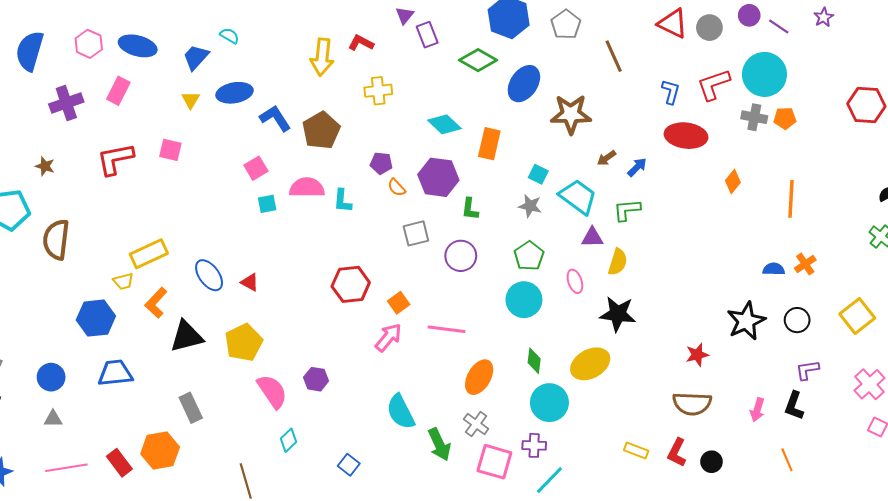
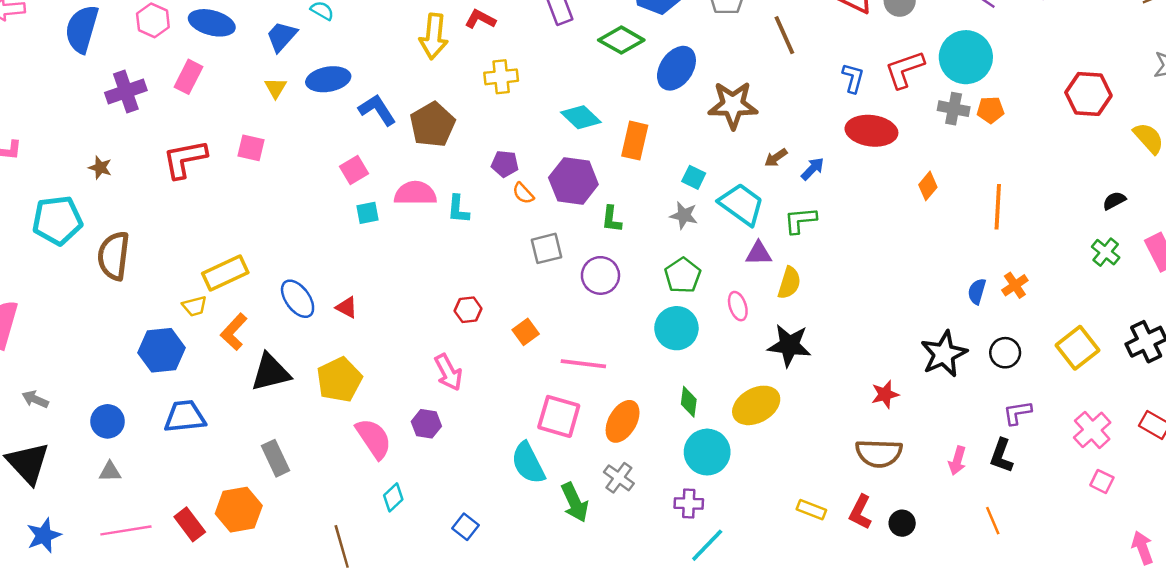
blue semicircle: (774, 269) -> (977, 291), turned -75
red hexagon: (351, 284) -> (468, 310), size x0.6
pink arrow: (388, 337) -> (448, 372), moved, turned 112
pink square: (494, 462) -> (559, 416), moved

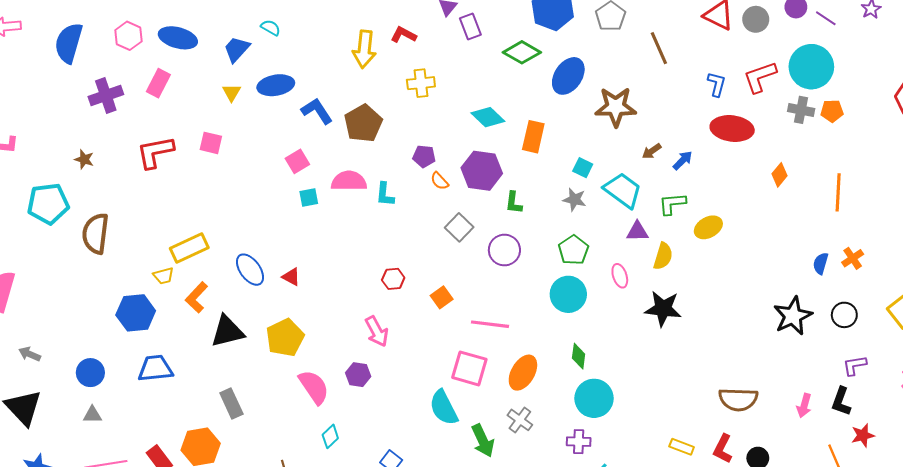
gray square: (547, 248) -> (459, 227), turned -32
red star: (885, 394) -> (863, 435), moved
yellow ellipse: (756, 405) -> (708, 227), moved, size x0.7

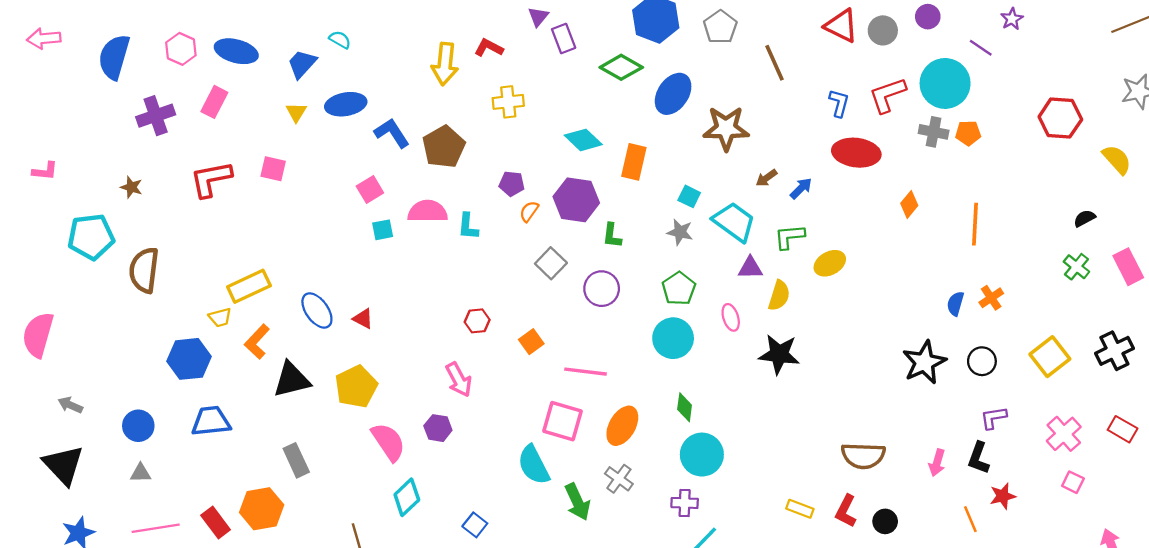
purple line: (826, 18) -> (981, 48), moved
orange semicircle: (440, 181) -> (529, 211), turned 78
cyan diamond: (330, 436) -> (407, 497), size x1.4

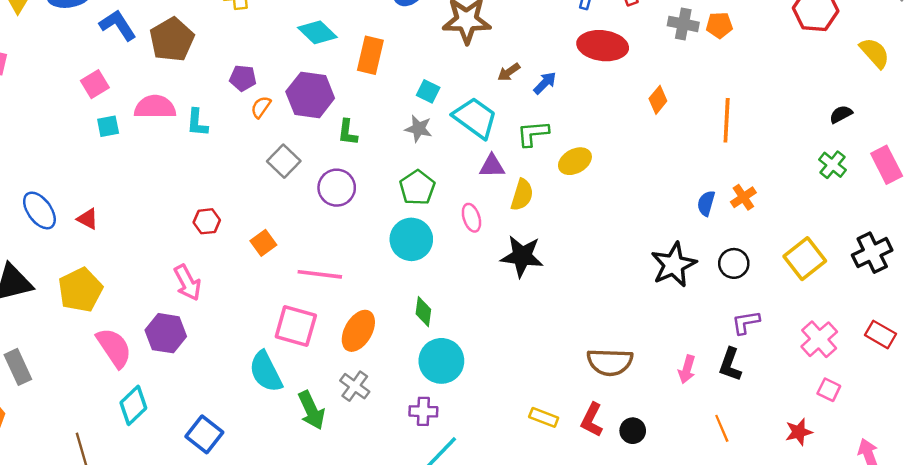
purple hexagon: (438, 428) -> (166, 333), size x1.4
red star: (1003, 496) -> (799, 432), moved
blue square: (475, 525) -> (204, 434), size x1.4

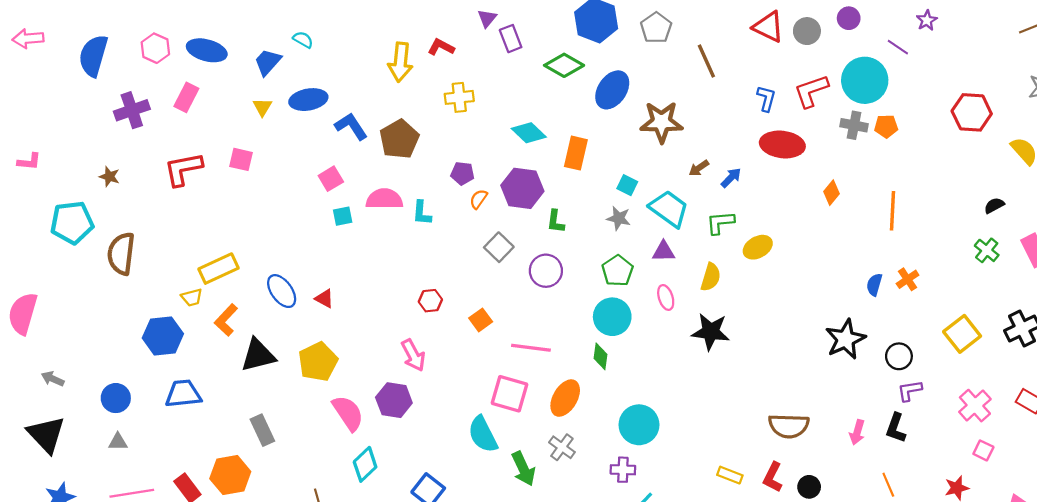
purple triangle: (492, 166) -> (664, 251), moved
black circle: (734, 263) -> (899, 356), moved
green diamond: (423, 312) -> (600, 356), moved

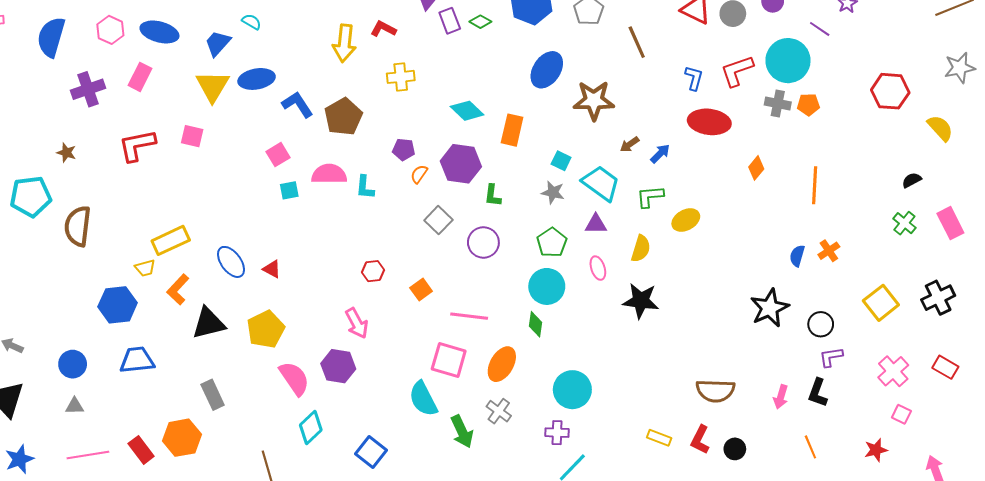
green diamond: (564, 65) -> (480, 22), moved, size x0.6
yellow triangle: (262, 107) -> (213, 86), size x1.8

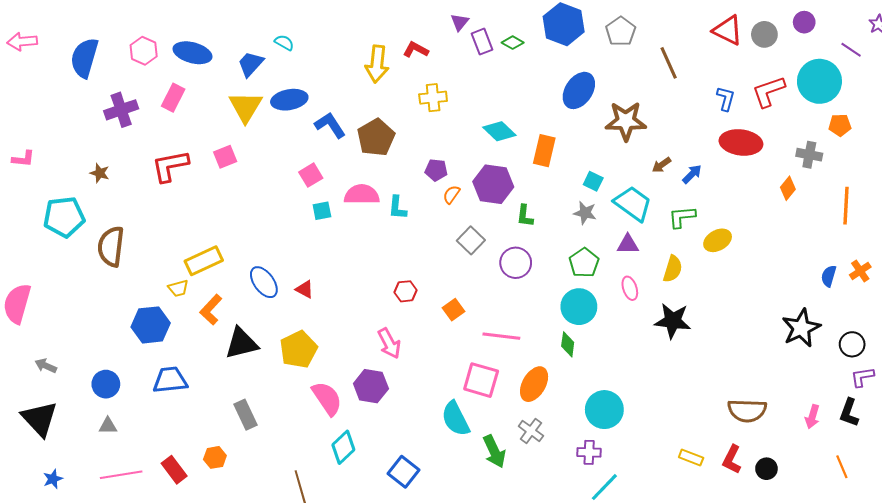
gray cross: (778, 104) -> (809, 155), moved
pink square: (192, 136) -> (225, 157), turned -35
orange hexagon: (182, 438) -> (215, 457), size x0.6
blue star: (19, 459) -> (53, 479), size x0.7

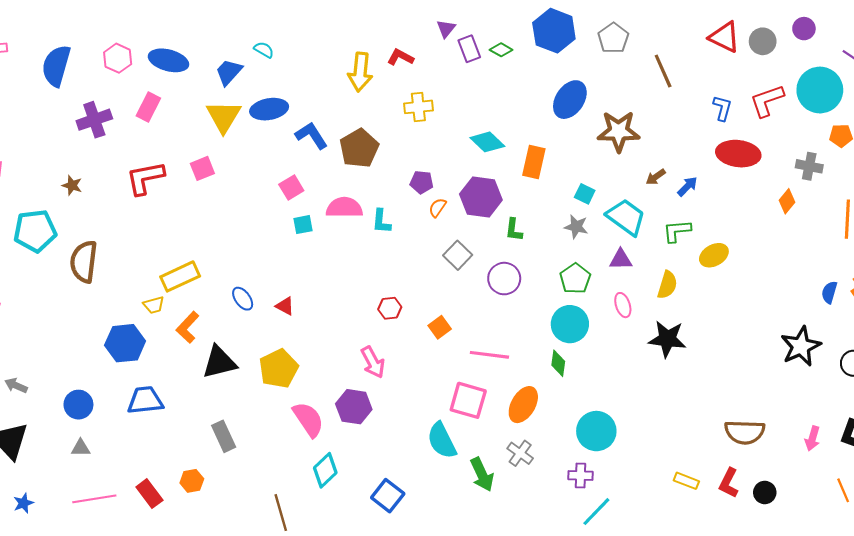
blue ellipse: (264, 282) -> (243, 299), size x0.7

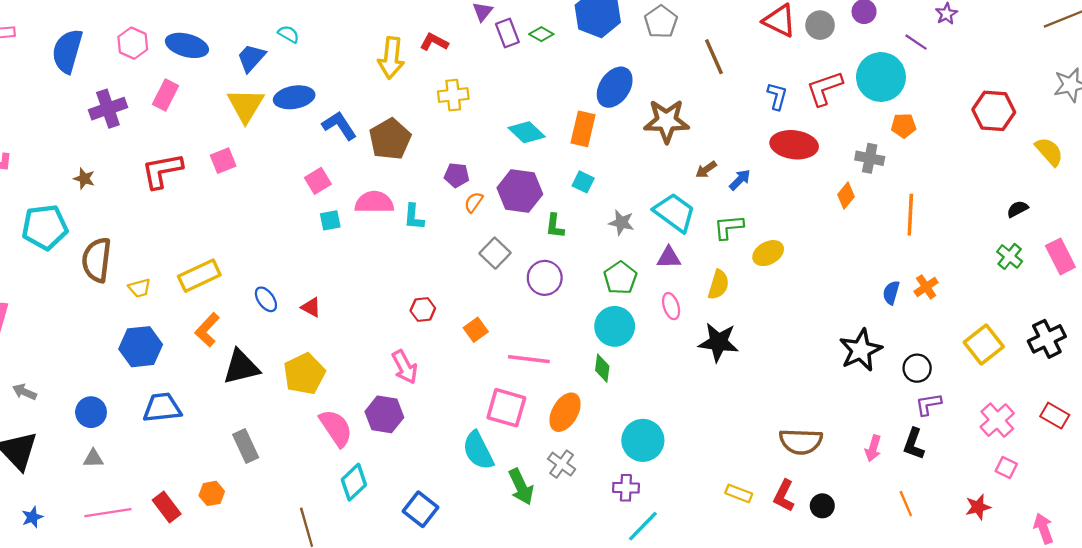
orange rectangle: (534, 162) -> (583, 129), moved
cyan square: (585, 194) -> (583, 182), moved
yellow trapezoid: (154, 305) -> (140, 288), moved

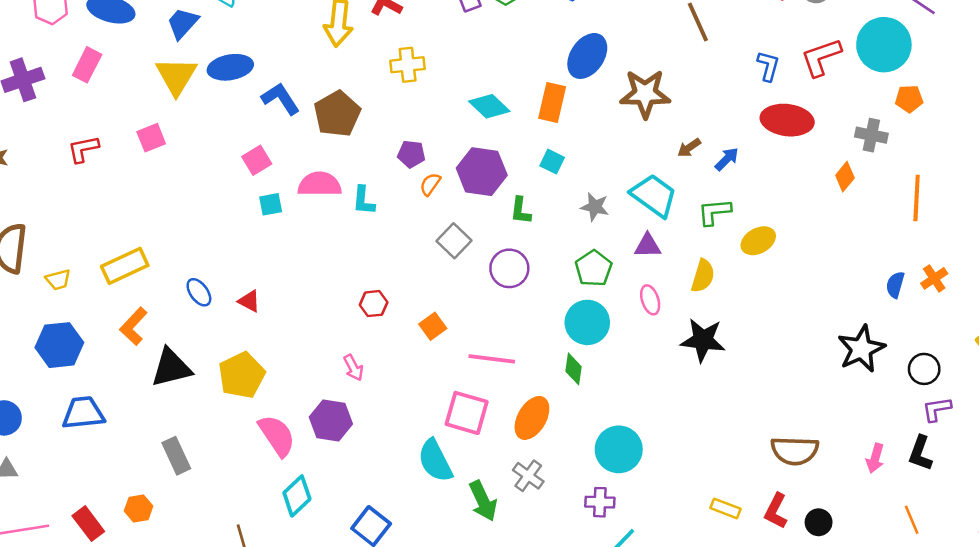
red L-shape: (162, 171) -> (83, 149), size x0.7
pink arrow: (405, 367) -> (354, 368), size x0.7

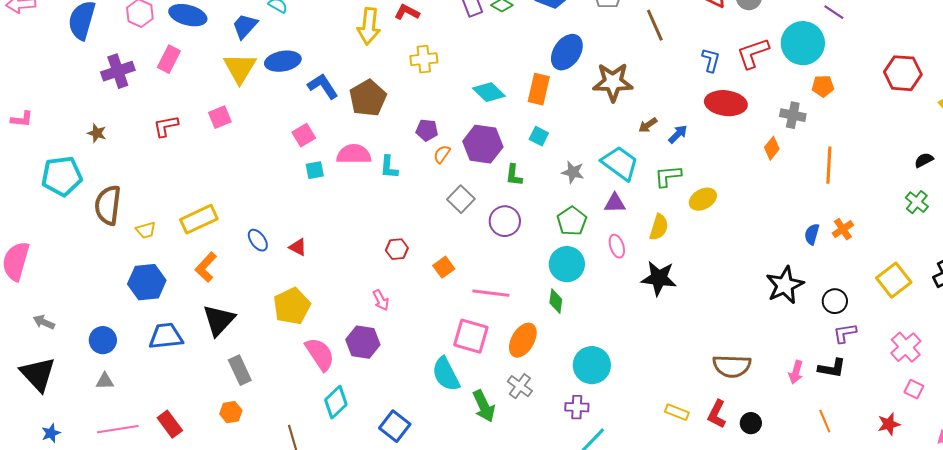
black triangle: (171, 368) -> (219, 320), moved, turned -33
black L-shape: (920, 453) -> (832, 368), turned -100
orange hexagon: (139, 508) -> (231, 412), moved

